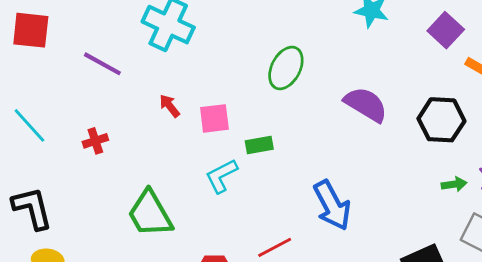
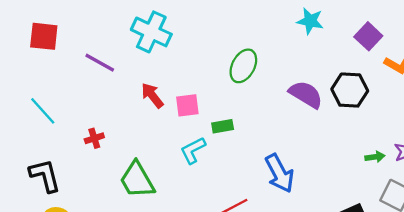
red arrow: (170, 106) -> (152, 96), size x1.4
black hexagon: (441, 120) -> (350, 90), moved
red cross: (95, 141) -> (94, 138), moved

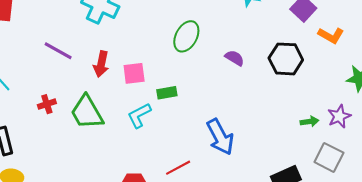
purple line: (100, 63) -> (58, 51), moved
purple semicircle: (306, 94) -> (235, 58), moved, size x0.6
red arrow: (152, 96) -> (101, 64), turned -130
green trapezoid: (137, 180) -> (87, 112), moved

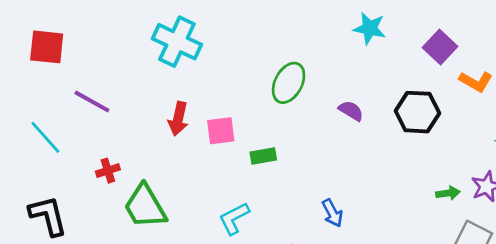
purple line: (58, 51) -> (92, 101), moved
green trapezoid: (87, 112) -> (145, 206), moved
cyan L-shape: (139, 115) -> (234, 218), moved
blue arrow: (220, 137) -> (332, 213), size x0.6

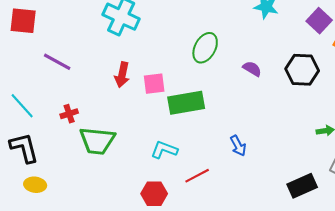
cyan line: (45, 137) -> (22, 106), moved
green rectangle: (263, 156) -> (186, 103), size x1.8
green trapezoid: (145, 206) -> (97, 141), turned -54
cyan L-shape: (234, 218) -> (164, 150), turned 48

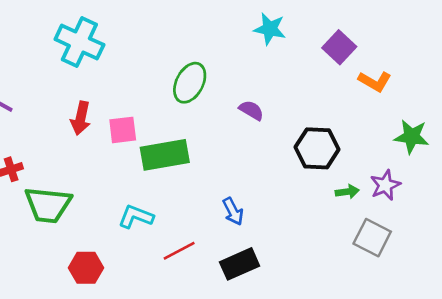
black hexagon: (302, 70) -> (317, 148), moved
black rectangle: (302, 186) -> (240, 264), moved
red hexagon: (154, 194) -> (86, 268), moved

